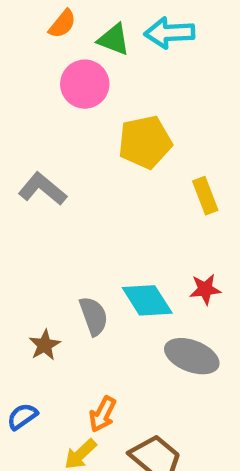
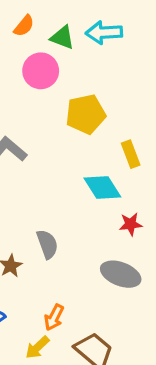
cyan diamond: (147, 300) -> (102, 187), moved

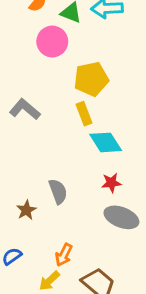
yellow rectangle: (131, 154) -> (84, 114), moved
red star: (131, 224) -> (111, 183), moved

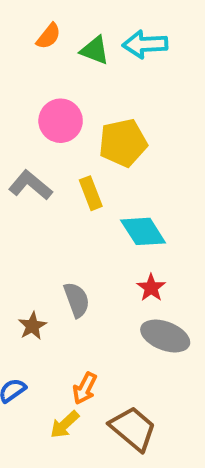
pink circle: (52, 42) -> (61, 121), moved
yellow rectangle: (84, 114) -> (91, 193), moved
red star: (111, 183) -> (151, 288), turned -30

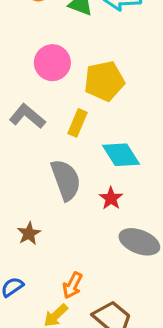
yellow rectangle: (91, 193) -> (77, 123), turned 44
red star: (151, 288) -> (111, 198), moved
gray semicircle: (77, 300) -> (66, 180), moved, size x1.4

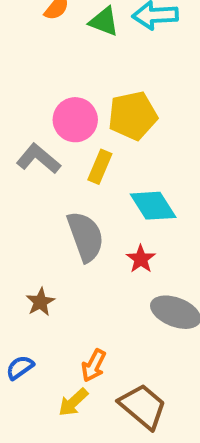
pink circle: (52, 63) -> (75, 120), moved

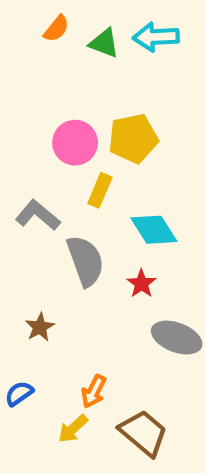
gray L-shape: (38, 159) -> (38, 215), moved

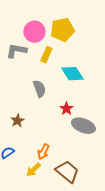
gray L-shape: (38, 215) -> (16, 51), moved, turned -30
gray semicircle: (85, 261) -> (39, 89), size x0.7
red star: (141, 284) -> (66, 109), moved

